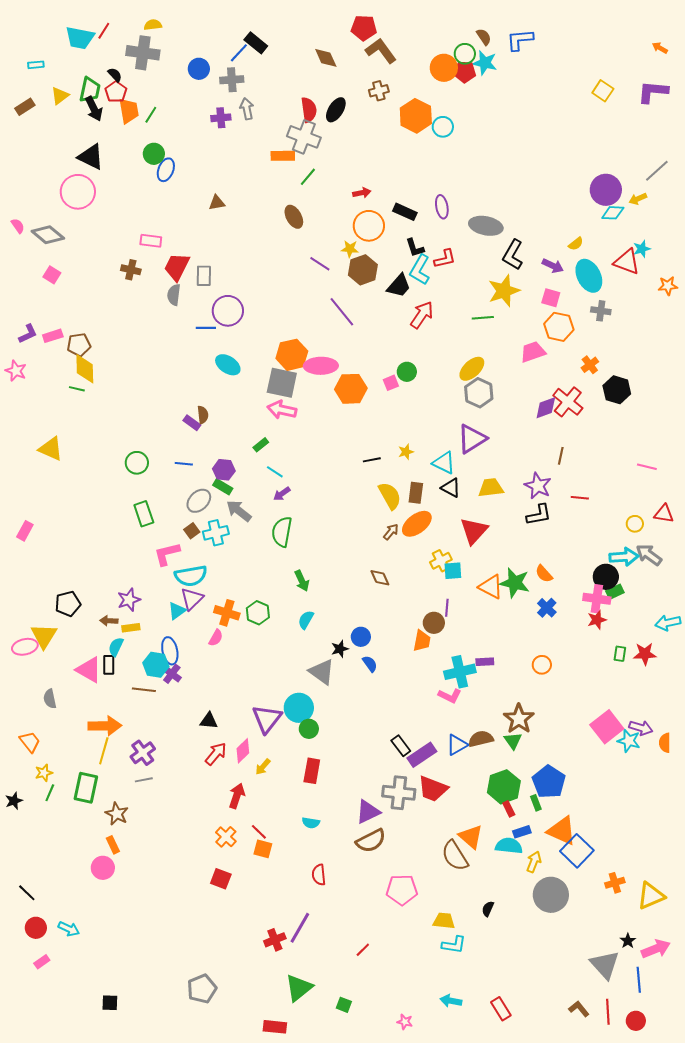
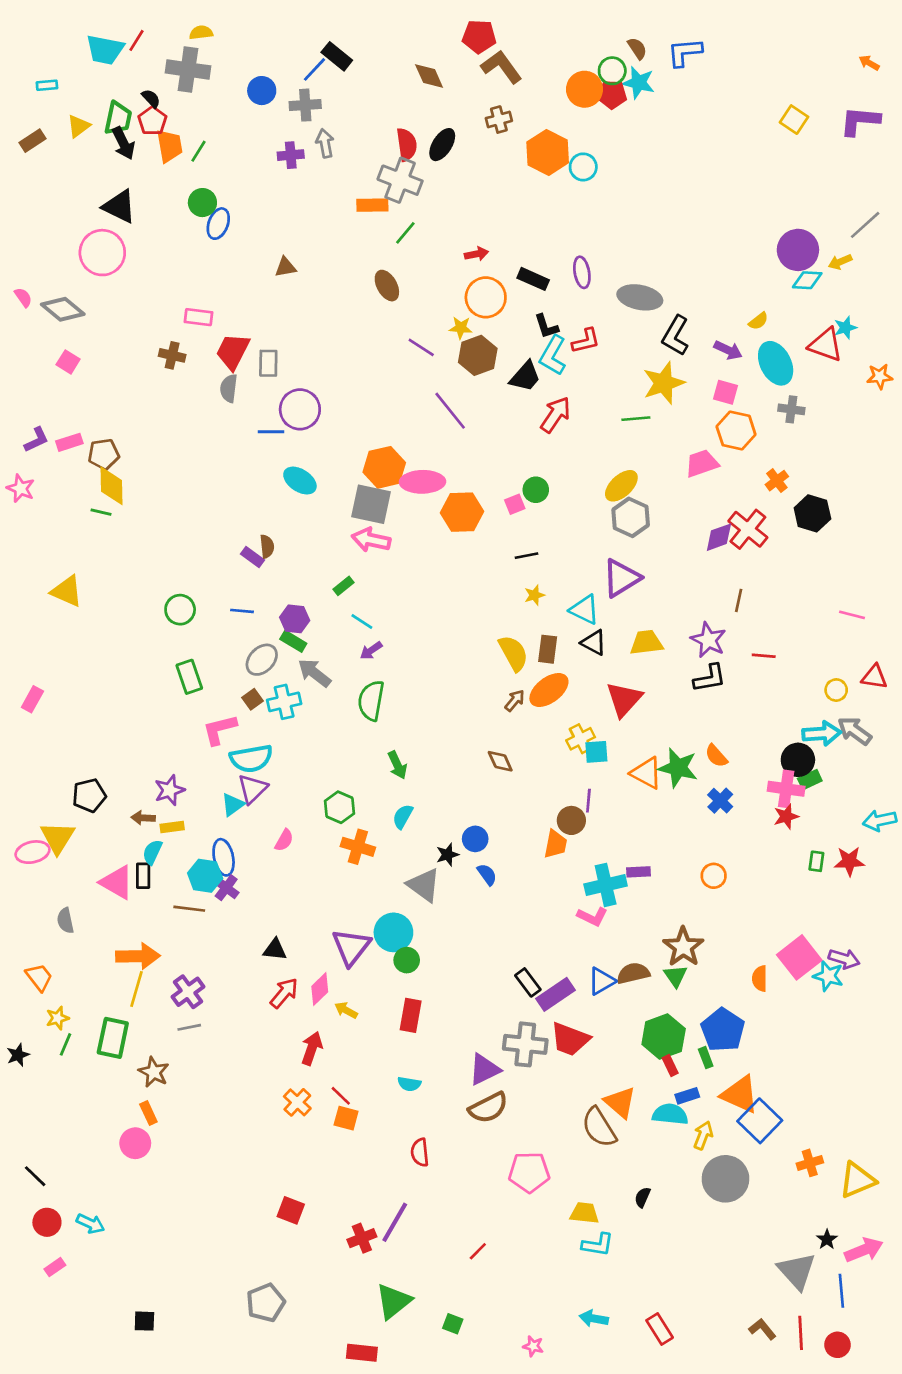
black line: (372, 460) -> (527, 556), moved
orange cross: (227, 613) -> (358, 847), moved
orange semicircle: (665, 743) -> (760, 979), moved
yellow arrow: (263, 767) -> (346, 1010), turned 78
red square: (221, 879) -> (291, 1210), moved

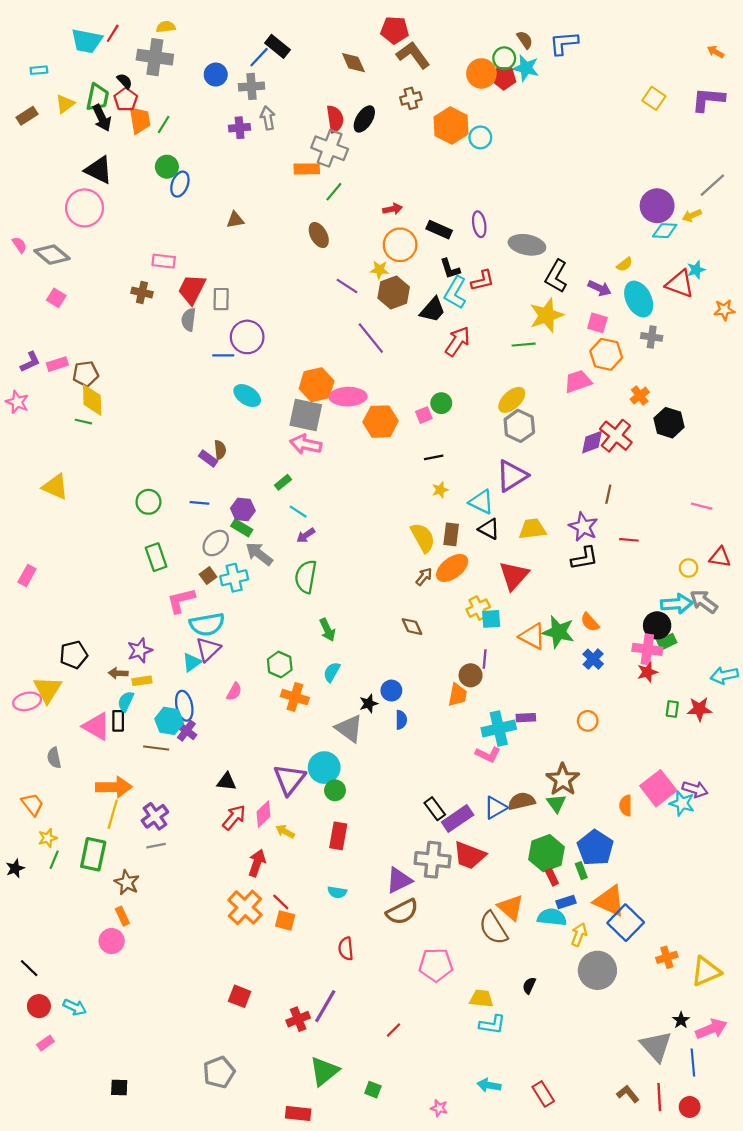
blue semicircle: (487, 874) -> (401, 720), turned 36
orange cross: (297, 1102) -> (245, 907), size x1.5

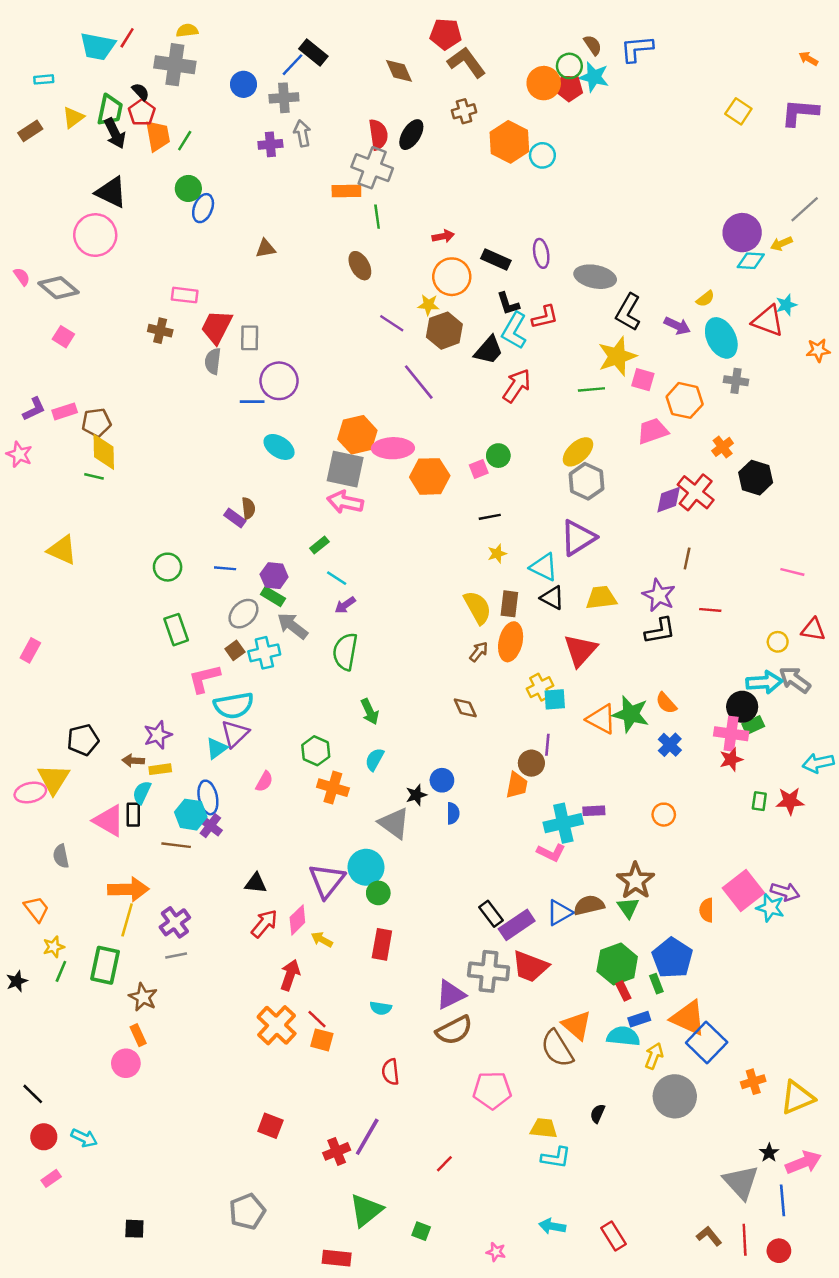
green line: (334, 192) -> (377, 217), turned -48
pink square: (597, 323) -> (643, 380), moved
orange ellipse: (452, 568) -> (511, 642), turned -40

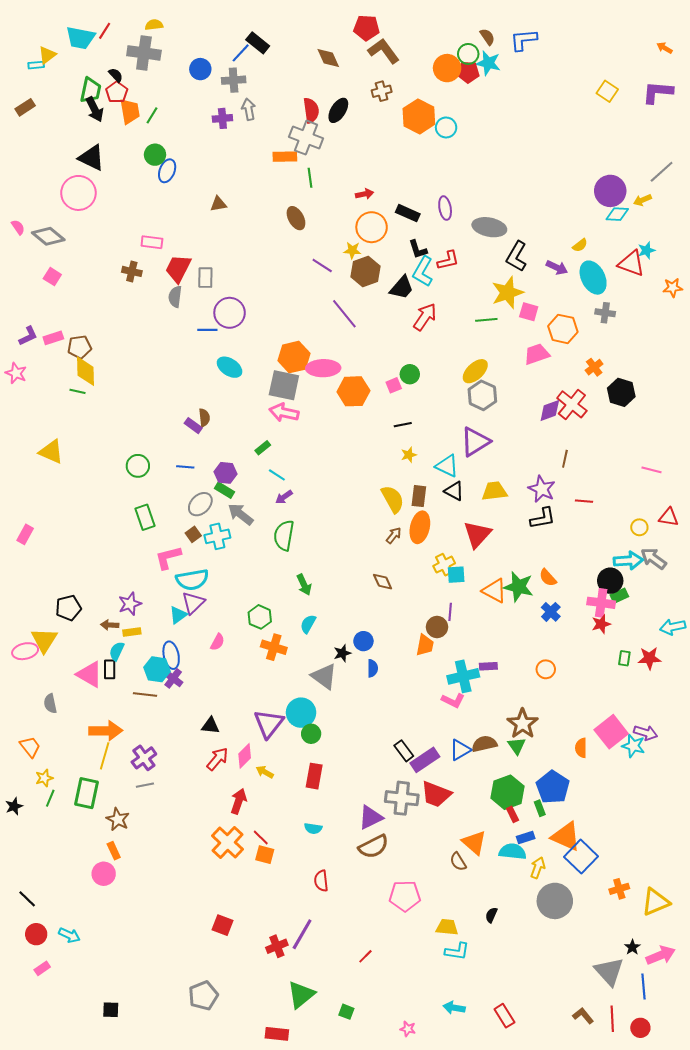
yellow triangle: (73, 117) -> (47, 55), moved
brown semicircle: (557, 1049) -> (458, 862), size x0.6

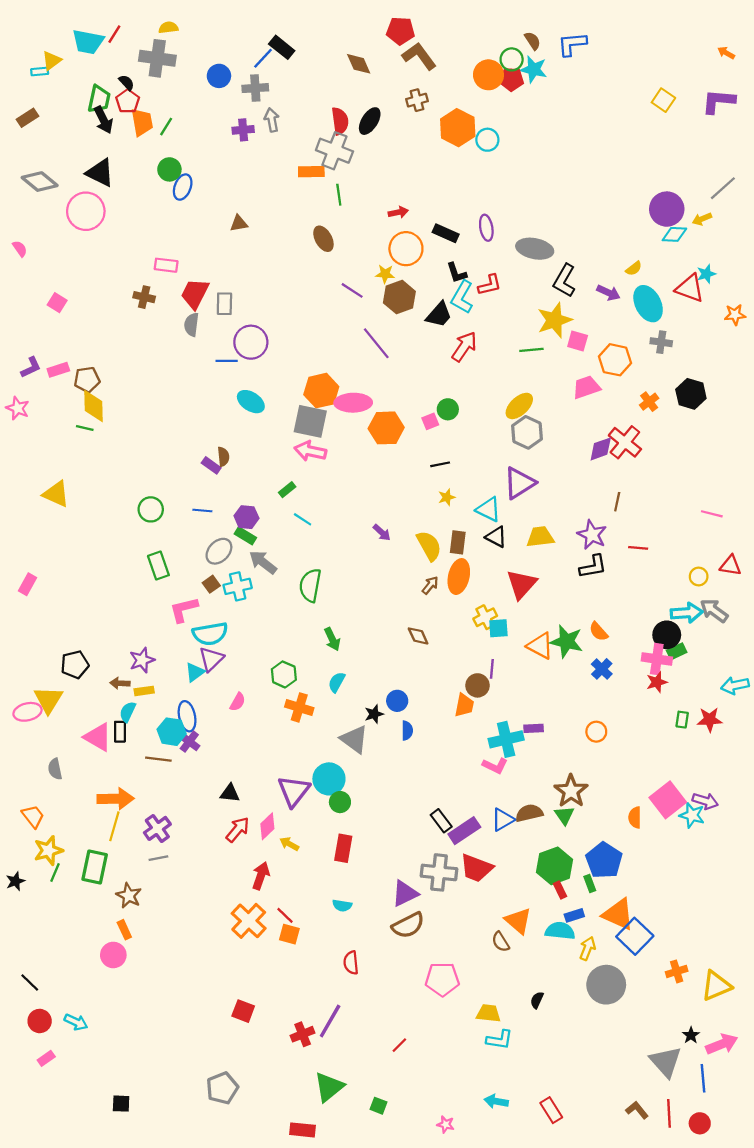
gray diamond: (48, 236) -> (40, 182), moved
black hexagon: (621, 392) -> (691, 394), moved
purple arrow: (284, 497) -> (382, 533), moved, turned -102
yellow star: (44, 778) -> (48, 850), size x1.5

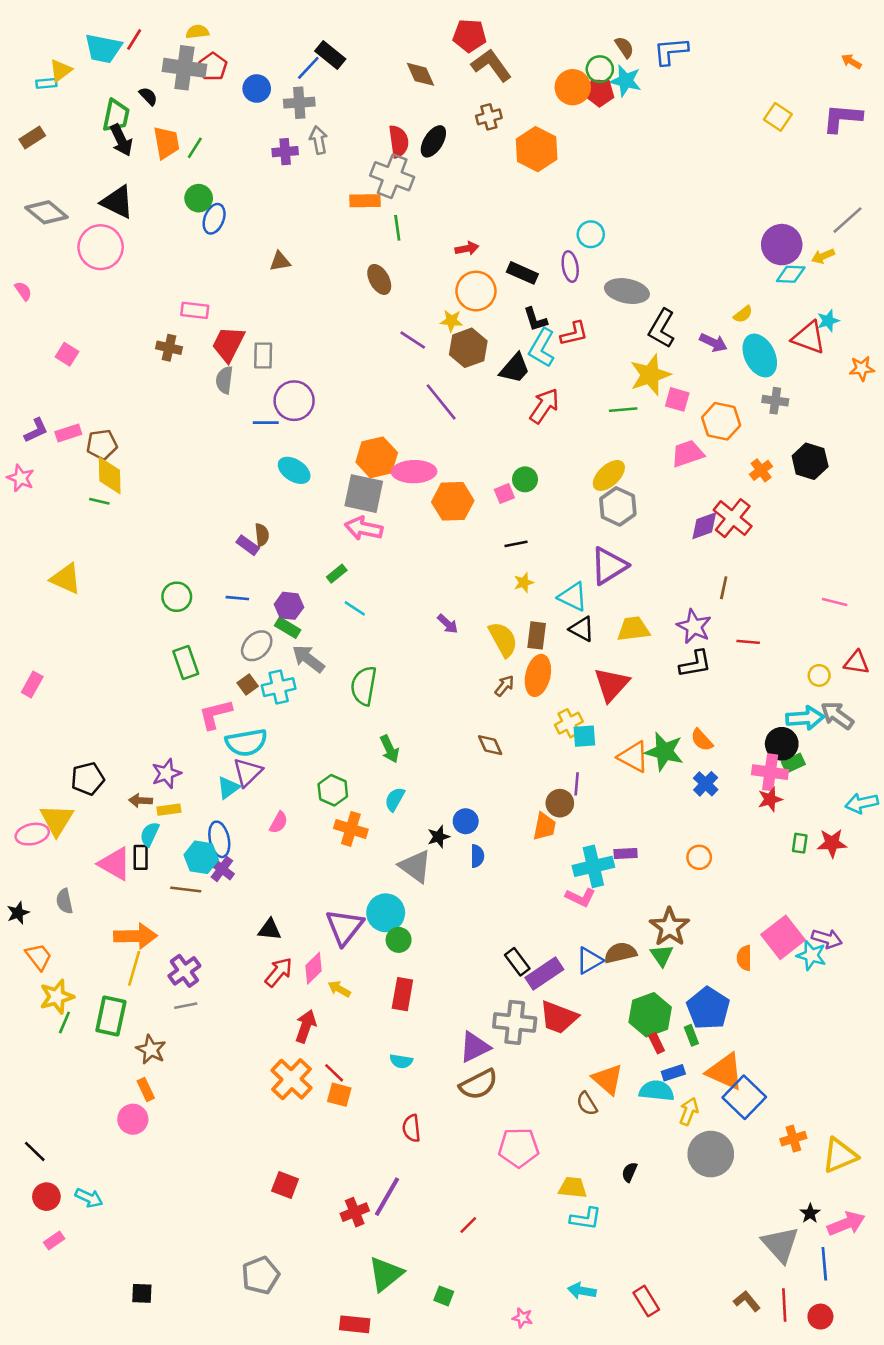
red pentagon: (128, 101) -> (213, 67), moved
cyan circle: (487, 140) -> (591, 234), moved
black star: (15, 881) -> (18, 913), moved

